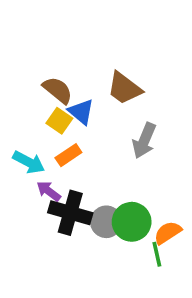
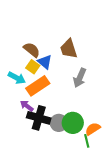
brown trapezoid: (124, 88) -> (69, 49), turned 35
orange rectangle: (68, 155) -> (38, 86), size x1.6
cyan arrow: (29, 162) -> (17, 78), moved

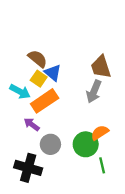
brown trapezoid: (69, 49) -> (101, 67), moved
black cross: (39, 118) -> (28, 168), moved
gray circle: (59, 123) -> (50, 144), moved
orange semicircle: (93, 129) -> (100, 133), moved

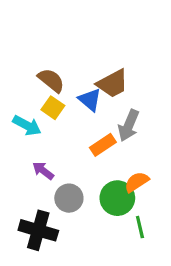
brown trapezoid: (101, 67) -> (112, 84), moved, turned -100
blue triangle: (53, 73) -> (90, 100), moved
orange rectangle: (45, 101) -> (103, 145), moved, size x0.7

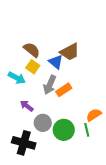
gray arrow: (129, 125) -> (50, 85), moved
orange semicircle: (137, 182) -> (94, 115), moved
green circle: (117, 198) -> (64, 130), moved
green line: (140, 227) -> (87, 130), moved

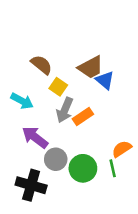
blue triangle: (56, 62) -> (105, 80), moved
yellow square: (33, 67) -> (58, 87), moved
purple arrow: (27, 106) -> (35, 137), size x1.5

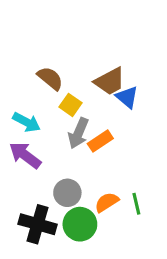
purple arrow: (35, 137) -> (25, 155), moved
orange semicircle: (122, 149) -> (107, 202), moved
green circle: (83, 168) -> (80, 224), moved

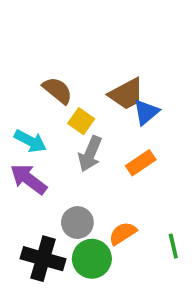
blue triangle: (127, 97) -> (146, 112), turned 40
orange rectangle: (100, 141) -> (141, 163), moved
green line: (136, 204) -> (173, 246), moved

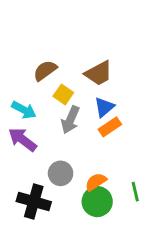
brown semicircle: (57, 90) -> (45, 70), turned -75
blue triangle: (146, 112) -> (104, 107), moved
green circle: (92, 259) -> (97, 202), moved

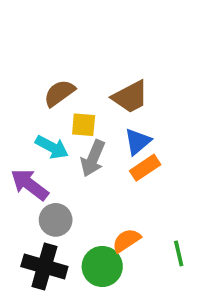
yellow square: (63, 94) -> (84, 125), turned -30
cyan arrow: (24, 110) -> (52, 147), moved
gray circle: (61, 173) -> (56, 220), moved
green circle: (97, 202) -> (102, 266), moved

